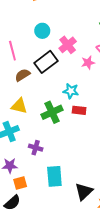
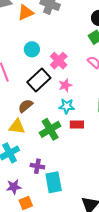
pink star: (88, 63) -> (65, 85), moved
brown semicircle: (22, 75) -> (26, 106), moved
cyan rectangle: (54, 176) -> (54, 182), moved

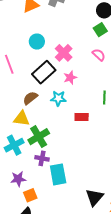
cyan star: (67, 106) -> (58, 98), moved
green cross: (50, 129) -> (39, 137), moved

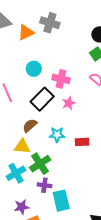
pink cross: (64, 53) -> (61, 79), turned -30
cyan star: (58, 98) -> (57, 135), moved

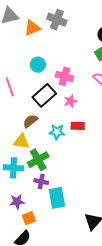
red rectangle: (82, 142) -> (78, 126), moved
cyan cross: (16, 173) -> (14, 168), turned 30

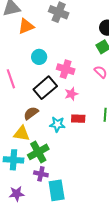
orange triangle: (32, 28) -> (26, 26), moved

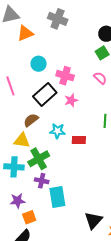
red rectangle: (78, 119) -> (79, 140), moved

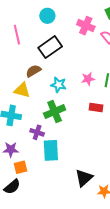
pink cross: (65, 76) -> (86, 26), moved
pink star: (71, 100) -> (88, 79), moved
red rectangle: (79, 140) -> (96, 107), moved
green cross: (39, 159) -> (55, 112), moved

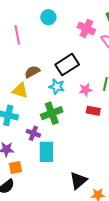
black rectangle: (50, 47) -> (67, 65), moved
pink star: (88, 79) -> (86, 90), moved

